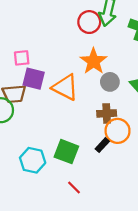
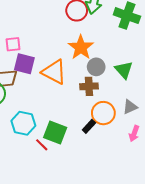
brown cross: (107, 113) -> (89, 86), moved
cyan hexagon: (33, 160) -> (23, 123), moved
red line: (74, 187) -> (42, 145), moved

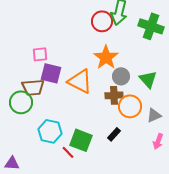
orange circle: (103, 113) -> (130, 106), moved

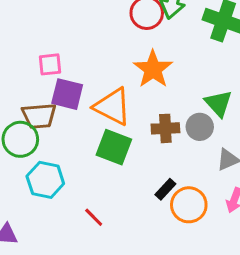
gray circle: (121, 76) -> (200, 127), moved
orange circle: (130, 106) -> (189, 205), moved
cyan hexagon: (50, 131) -> (45, 180), moved
green square: (81, 140) -> (114, 147), moved

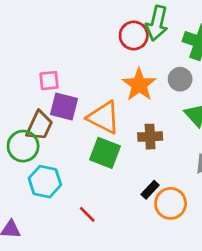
brown trapezoid: (39, 116) -> (39, 126), turned -60
gray circle: (200, 127) -> (180, 79), moved

